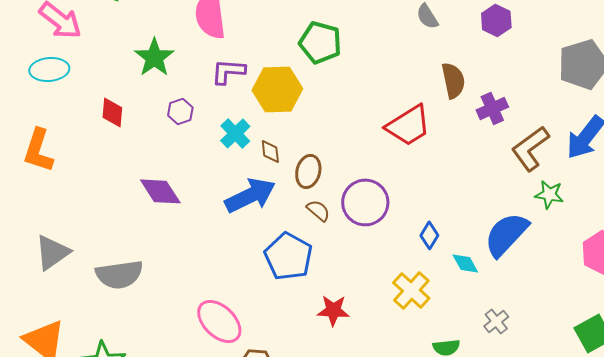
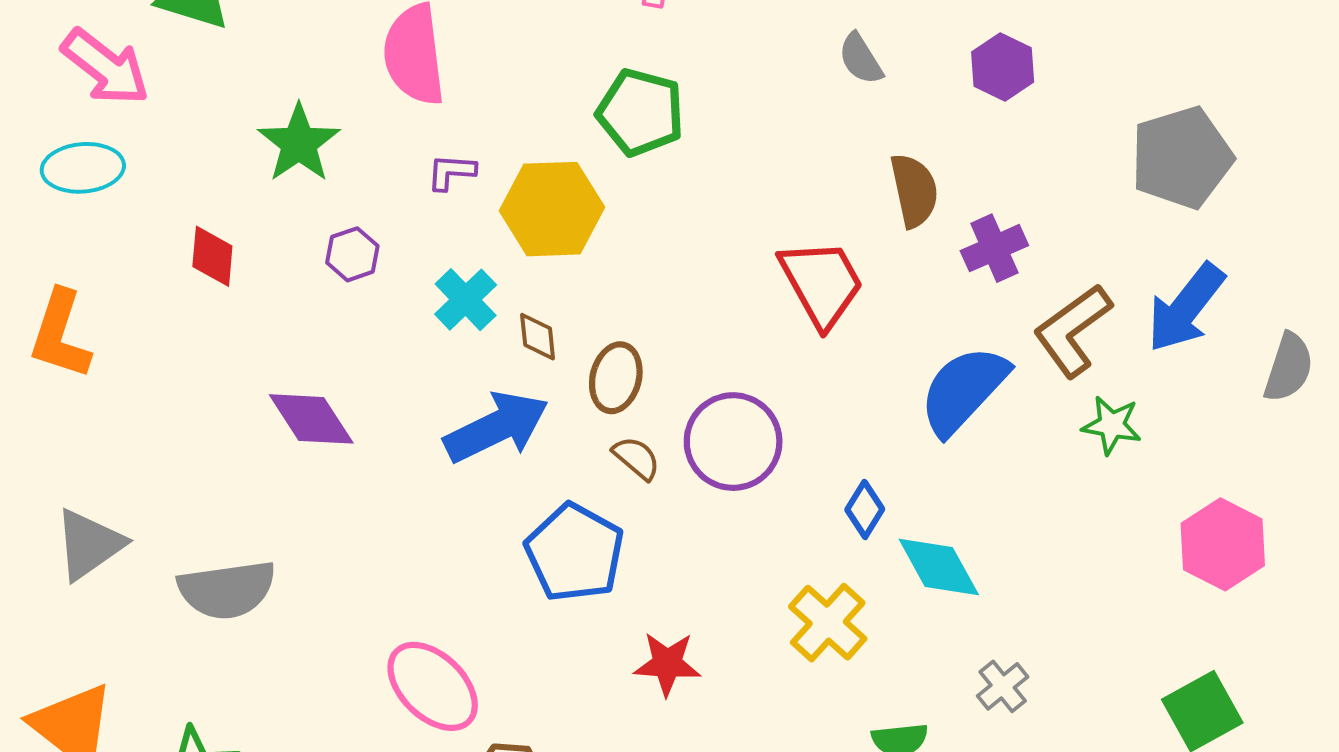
purple L-shape: (228, 71) -> (451, 172), size x0.7
red trapezoid: (408, 125) -> (822, 283), turned -87
blue semicircle: (506, 234) -> (964, 390), moved
cyan diamond: (465, 263) -> (939, 567), size x1.5

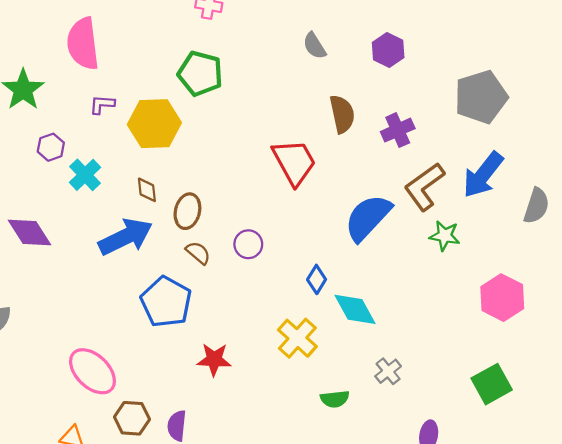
purple cross: (994, 248) -> (398, 130), moved
cyan cross: (466, 300) -> (85, 175), moved
purple circle: (733, 442) -> (248, 244), size x0.6

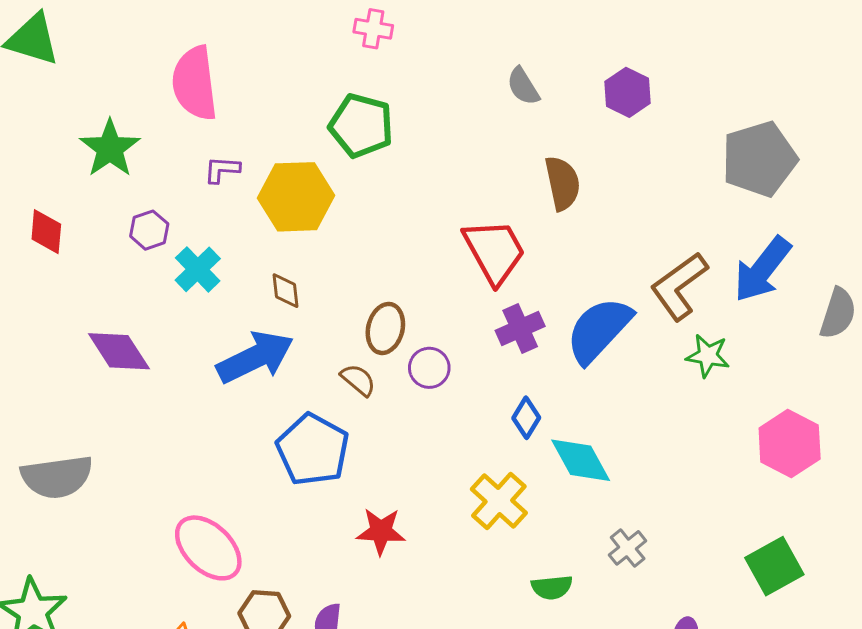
purple cross: (398, 130) -> (520, 328), moved
brown ellipse: (187, 211) -> (385, 328), moved

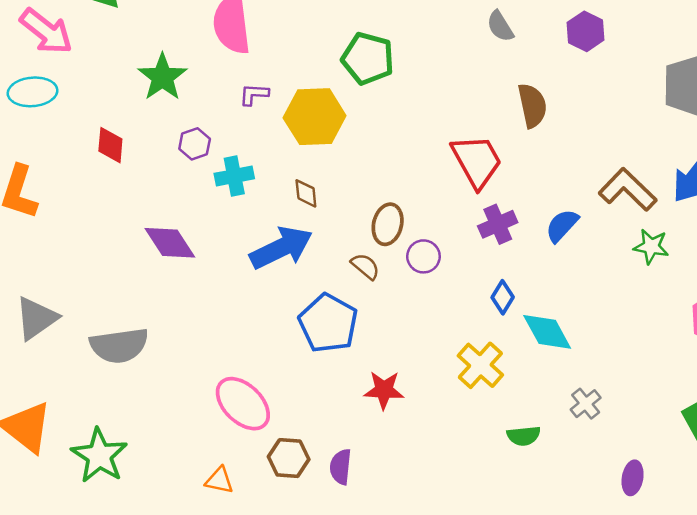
cyan cross: (198, 269) -> (234, 176), turned 33
brown L-shape: (679, 286) -> (628, 190), turned 80
blue semicircle: (599, 330) -> (562, 225), size x0.6

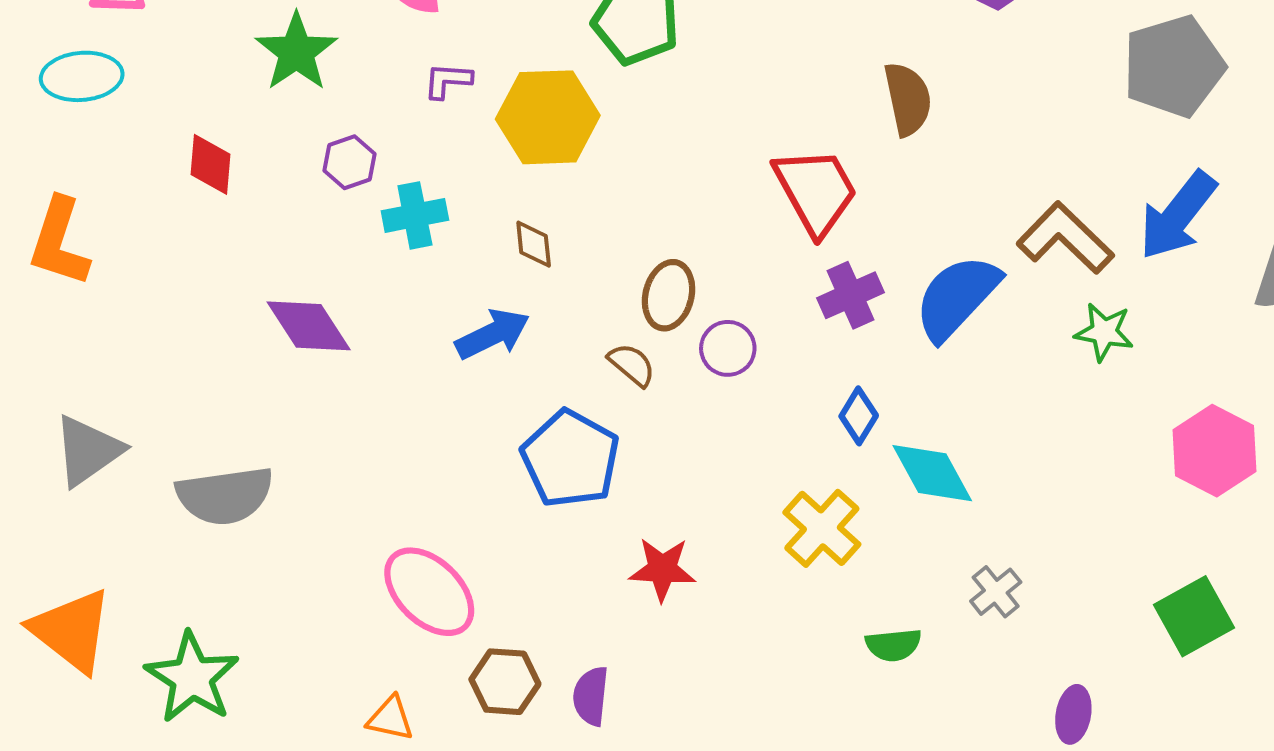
blue semicircle: (562, 225) -> (957, 297), size x1.6
blue arrow: (281, 248) -> (493, 334), size x0.7

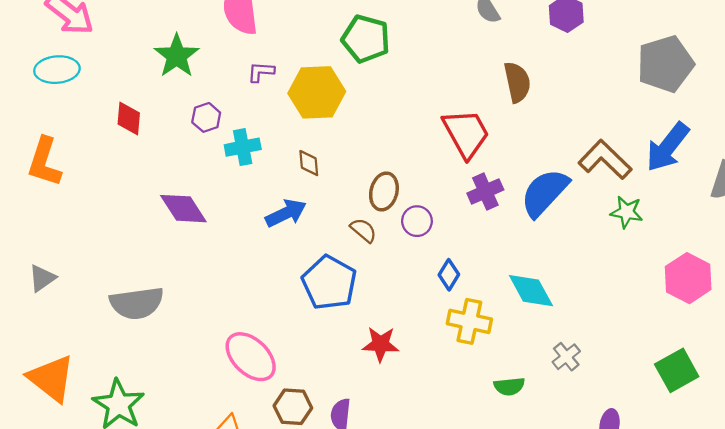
blue diamond: (859, 416) -> (449, 275), moved
gray triangle: (88, 451) -> (42, 278), moved, size x0.7
yellow cross: (822, 528) -> (469, 321), turned -30

